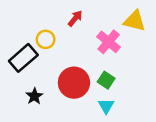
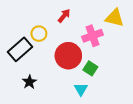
pink cross: (109, 42) -> (93, 36), turned 30
red circle: (74, 83) -> (68, 56), moved
cyan triangle: (106, 106) -> (81, 89), moved

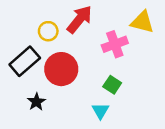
red arrow: (64, 16) -> (80, 19), size x1.6
yellow circle: (39, 34) -> (48, 31), moved
red circle: (68, 56) -> (61, 69), moved

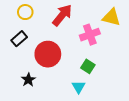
yellow circle: (48, 31) -> (25, 12), moved
black rectangle: (25, 61) -> (19, 39), moved, size x0.7

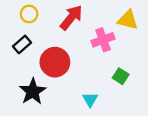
green square: (88, 66) -> (121, 76), moved
black star: (28, 80) -> (33, 91), size x1.6

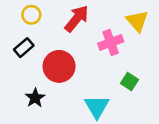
yellow triangle: (128, 20) -> (137, 21), turned 35
black star: (33, 91) -> (35, 98), size x0.7
cyan triangle: (90, 100) -> (97, 107), size x1.5

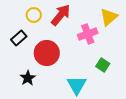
yellow circle: (31, 15) -> (34, 15), moved
yellow triangle: (137, 21) -> (109, 17), turned 30

